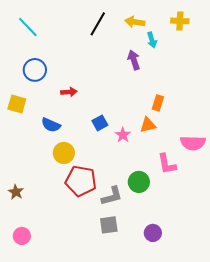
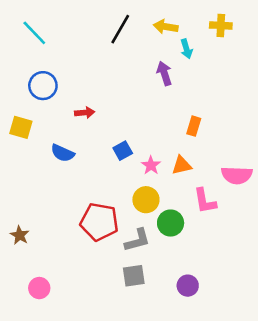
orange triangle: (148, 125) -> (182, 165), moved
yellow circle: (64, 153) -> (146, 200), moved
pink circle: (22, 236) -> (39, 288), moved

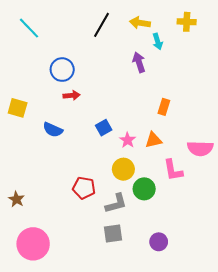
blue circle: (43, 86) -> (62, 70), moved
red pentagon: (99, 222) -> (84, 188), size x0.7
pink circle: (39, 288) -> (33, 244), size x1.8

